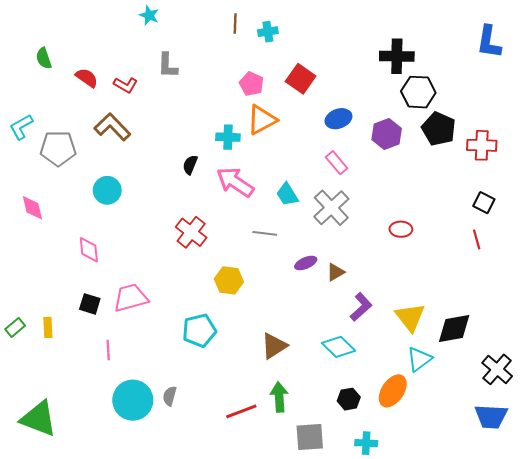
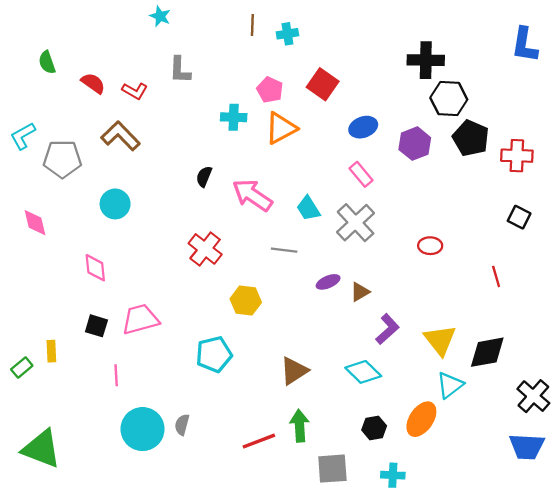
cyan cross: (228, 137) -> (234, 117), moved
red line: (477, 239) -> (496, 276), moved
green rectangle: (15, 327) -> (22, 368), moved

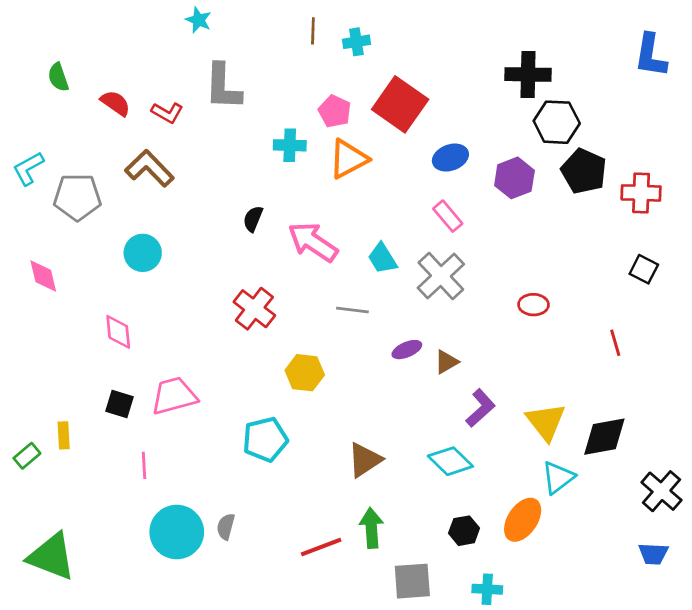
gray L-shape: (180, 70) -> (223, 87), size x1.4
red square: (323, 84) -> (400, 104), size x1.4
blue trapezoid: (527, 447) -> (653, 554), size x0.7

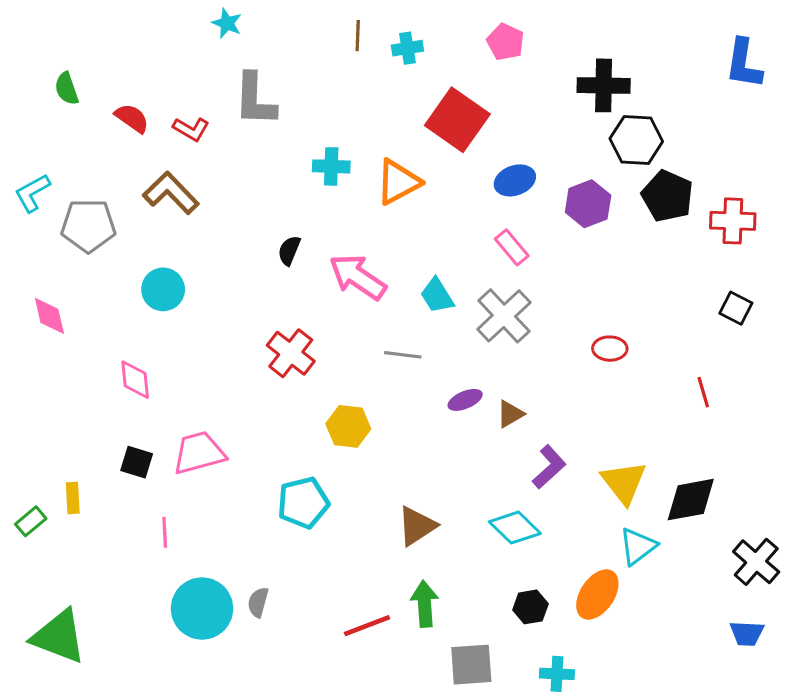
pink pentagon: (335, 111) -> (506, 42), moved

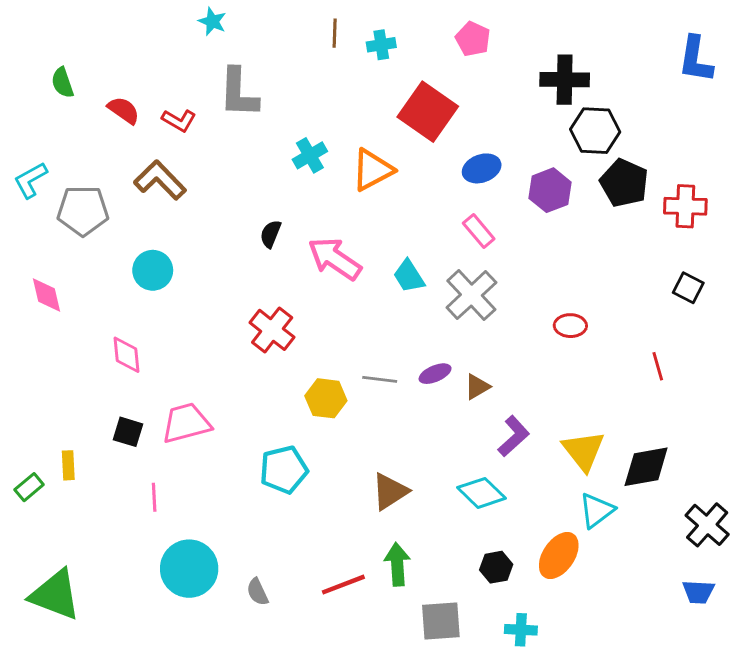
cyan cross: (331, 166) -> (310, 155), turned -32
gray line: (403, 355) -> (380, 379), moved
gray semicircle: (258, 602) -> (257, 592), moved, turned -40

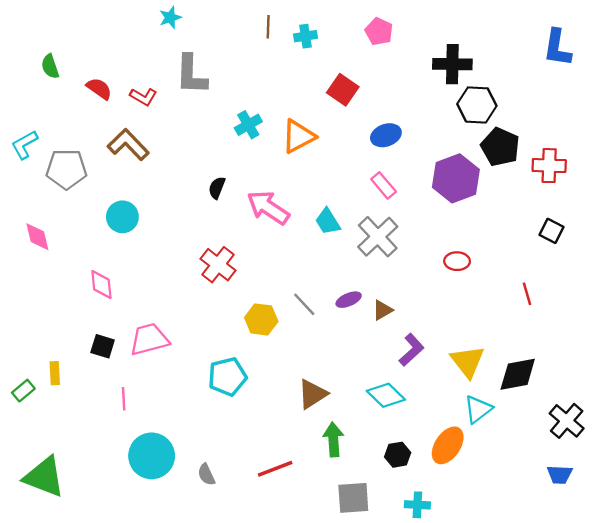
cyan star: (212, 21) -> (170, 17), turned 30
red square: (428, 112) -> (343, 90), size x0.7
purple hexagon: (550, 190) -> (456, 178), moved, size x1.4
gray line: (380, 379) -> (304, 304), turned 40
green arrow: (397, 564) -> (333, 440), moved

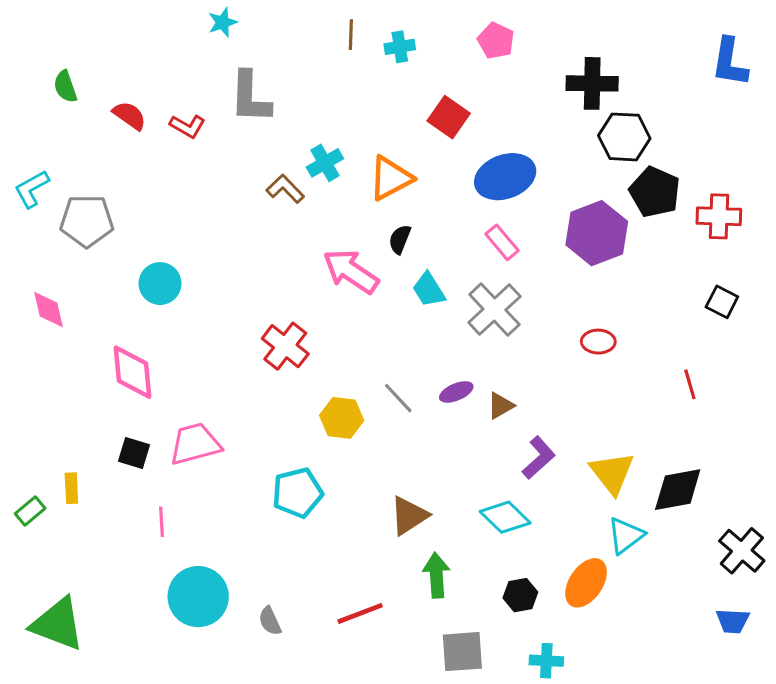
blue ellipse: (386, 135) -> (505, 177), size x1.5
brown L-shape: (128, 145) -> (285, 189), moved, size x0.7
black semicircle: (217, 188) -> (400, 239), moved
pink diamond: (101, 284) -> (133, 372), size x1.4

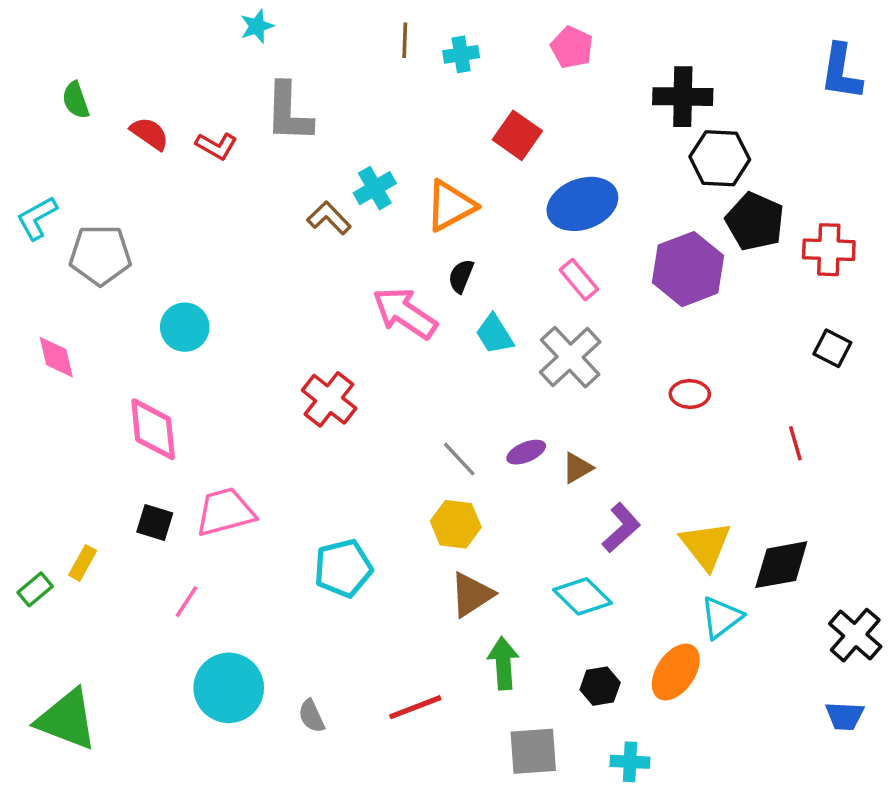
yellow hexagon: (342, 418) -> (456, 524), moved
yellow rectangle: (71, 488) -> (83, 563), turned 32
pink line: (162, 522) -> (187, 602), turned 36

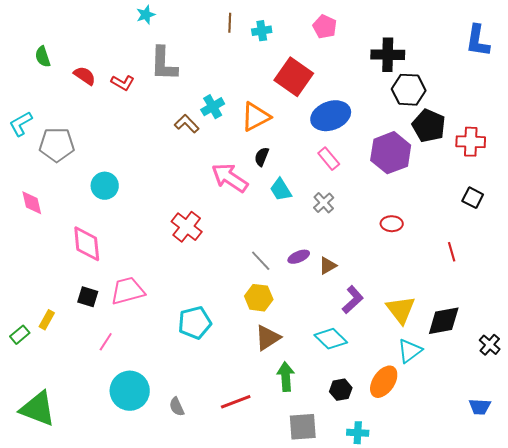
red square: (517, 135) -> (294, 77), size x1.4
gray cross: (570, 357) -> (324, 203), size x0.6
black cross: (855, 635) -> (490, 345), moved, size x0.7

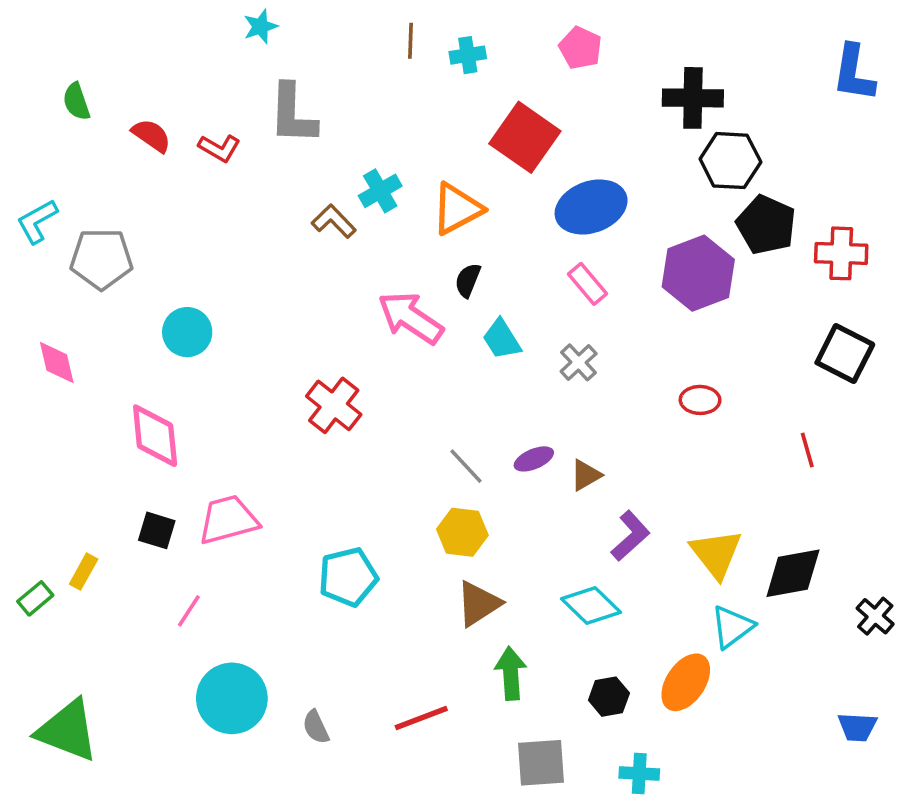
black square: (473, 198) -> (845, 354), size x1.5

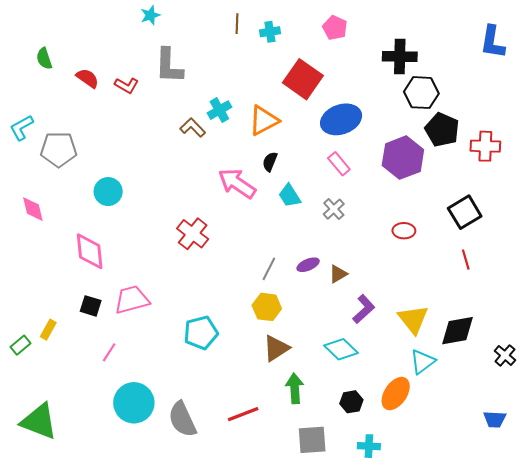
black square: (845, 354) -> (465, 212), moved, turned 32
gray line: (466, 466) -> (269, 269), turned 70
gray semicircle: (316, 727) -> (182, 419), size x1.8

